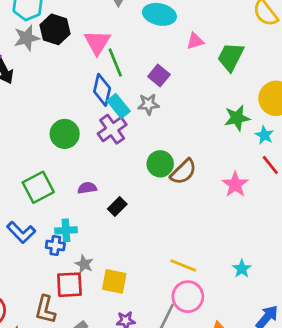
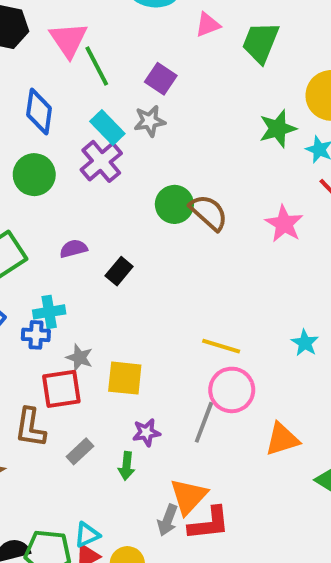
blue diamond: (102, 90) -> (39, 111), moved
brown semicircle: (183, 172) -> (209, 212), turned -88

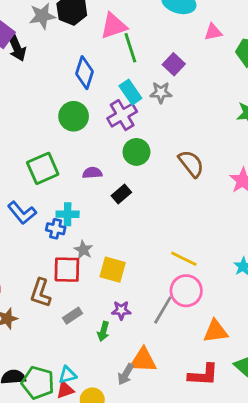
pink triangle: (68, 40) -> (114, 26), turned 36
green circle: (174, 204) -> (136, 152), moved
orange triangle: (189, 496) -> (143, 360), turned 40
red L-shape: (209, 523) -> (203, 375), moved

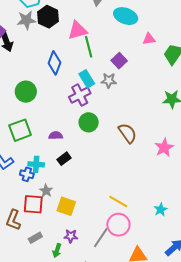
green circle: (74, 116) -> (26, 92), moved
black rectangle: (121, 194) -> (64, 159), moved

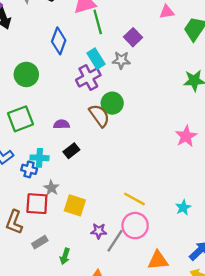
green circle: (89, 122) -> (112, 103), moved
brown semicircle: (128, 133) -> (99, 116), moved
purple star: (71, 236) -> (99, 231), moved

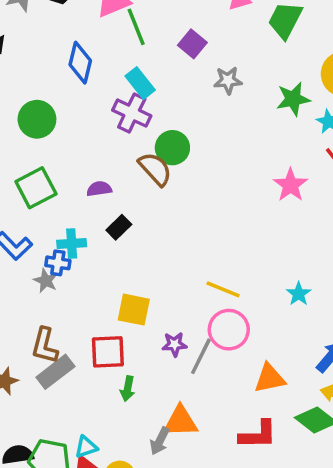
gray star: (121, 60) -> (228, 80), moved
purple cross: (88, 78) -> (132, 113), turned -30
gray star: (51, 188) -> (46, 281), moved
red square: (37, 204) -> (108, 352), moved
gray rectangle: (40, 242) -> (55, 372), moved, size x1.5

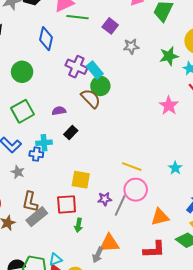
green line: (136, 27) -> (78, 17), turned -60
cyan rectangle: (140, 83) -> (95, 70), moved
gray star: (46, 281) -> (18, 172), moved

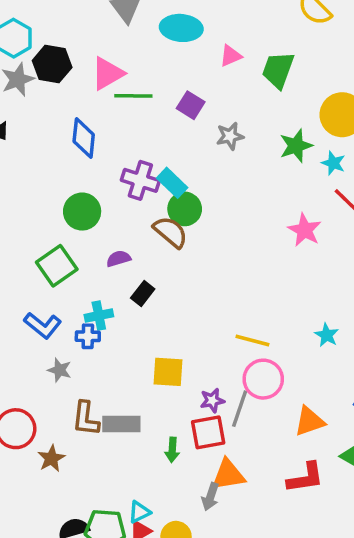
green circle: (22, 72) -> (82, 212), moved
red square: (67, 204) -> (208, 432), moved
gray rectangle: (37, 217) -> (121, 424), moved, turned 45

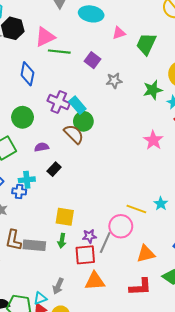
yellow line: (252, 341) -> (136, 209), moved
green arrow: (172, 450) -> (62, 241), moved
gray arrow: (210, 497) -> (58, 286), moved

